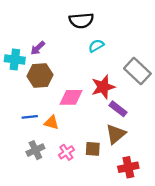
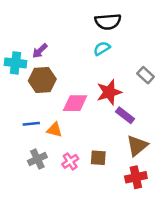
black semicircle: (81, 21) -> (108, 22), moved
gray rectangle: (137, 71) -> (146, 75), size x0.6
brown triangle: (116, 134) -> (137, 146), moved

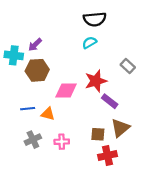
brown square: (98, 158) -> (98, 134), moved
pink cross: (70, 161) -> (62, 142), turned 32
red cross: (136, 177) -> (107, 156), moved

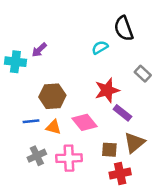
black semicircle: (95, 19) -> (124, 28), moved, turned 75
brown hexagon: (37, 70) -> (52, 96), moved
pink diamond: (66, 91) -> (84, 122), moved, turned 50
pink cross: (62, 142) -> (69, 158), size x1.5

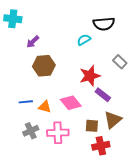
black semicircle: (124, 28) -> (104, 24), turned -75
cyan cross: (15, 62) -> (13, 19), moved
brown hexagon: (52, 96) -> (44, 66), moved

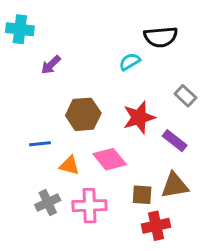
brown hexagon: (44, 66) -> (83, 114), moved
purple rectangle: (103, 95) -> (175, 141), moved
blue line: (26, 102) -> (40, 144), moved
brown triangle: (113, 120) -> (175, 185), turned 30

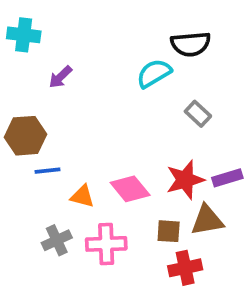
cyan semicircle: (130, 62) -> (154, 73), size x1.4
gray rectangle: (185, 96) -> (198, 114), moved
brown hexagon: (83, 114) -> (26, 136), moved
red star: (139, 117) -> (185, 180), moved
purple rectangle: (175, 141) -> (227, 178), moved, turned -55

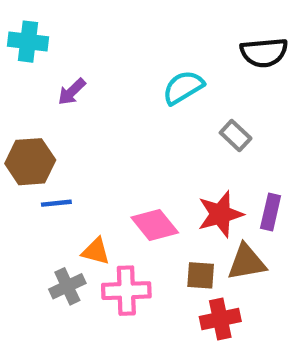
black semicircle: (191, 44) -> (264, 52), moved
purple rectangle: (227, 178) -> (271, 212), turned -60
orange triangle: (82, 196) -> (96, 251), moved

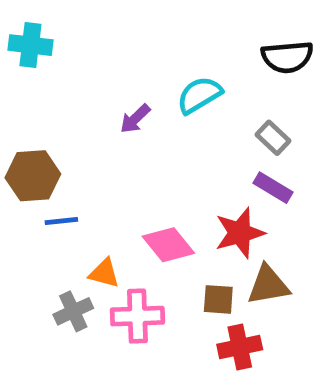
purple arrow: (72, 92) -> (135, 119), moved
gray rectangle: (236, 135) -> (273, 138), moved
purple rectangle: (271, 212) -> (273, 188), moved, turned -72

